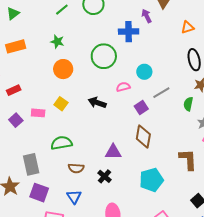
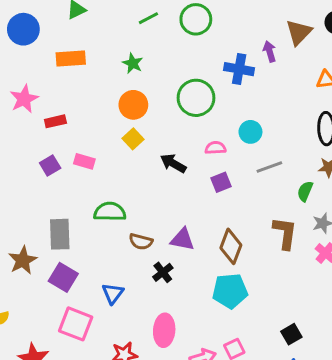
yellow square: (61, 104) -> (133, 139), moved
purple square: (141, 108) -> (221, 182), moved
brown diamond: (143, 137) -> (231, 246), moved
brown L-shape: (188, 160) -> (285, 233), moved
brown semicircle: (76, 168) -> (141, 242), moved

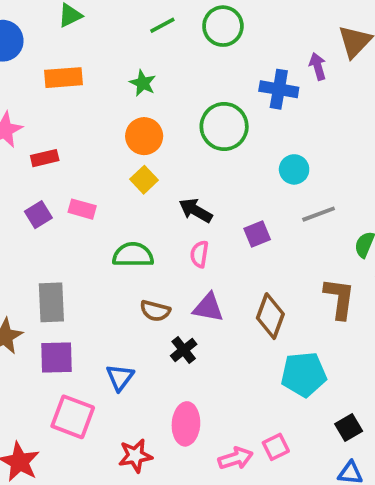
pink semicircle: (216, 148) -> (199, 254), moved, turned -78
green semicircle: (110, 212) -> (133, 255), moved
purple square: (63, 277) -> (56, 357), turned -32
cyan pentagon: (230, 291) -> (304, 374), moved

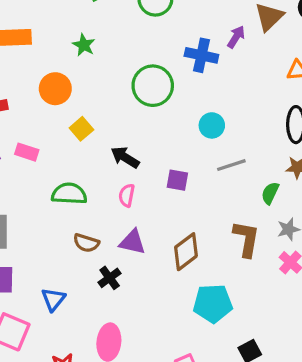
purple arrow: (318, 66) -> (236, 37), turned 45
orange circle: (144, 136) -> (55, 89), moved
purple square: (257, 234) -> (177, 180), turned 30
brown diamond: (270, 316) -> (186, 252), turned 30

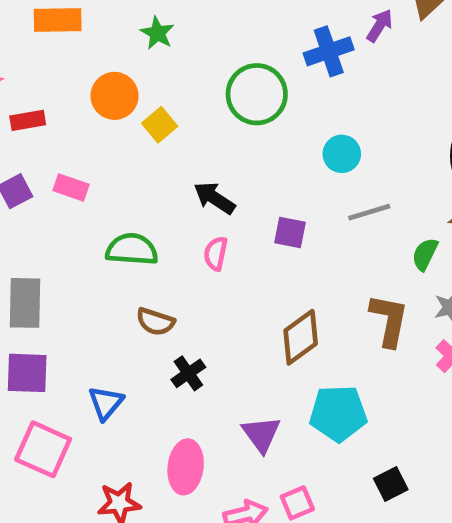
blue cross: (201, 55) -> (329, 51), turned -32
yellow square: (81, 129) -> (160, 125), moved
purple triangle: (132, 242) -> (261, 434), moved, turned 40

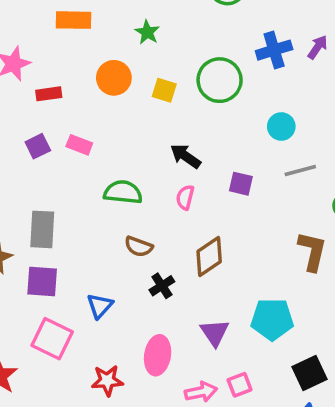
purple arrow: (380, 25) -> (318, 47), moved
yellow square: (160, 125) -> (164, 90), moved, turned -35
brown diamond: (301, 337) -> (209, 256), moved
black square: (391, 484) -> (310, 373), size x1.4

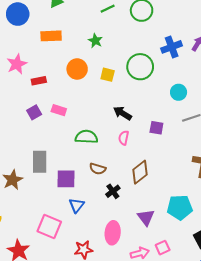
purple square: (42, 282) -> (66, 179), moved

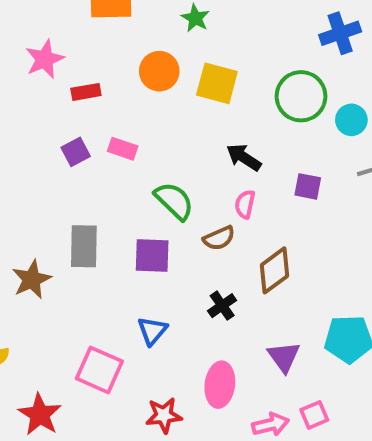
green circle: (140, 67) -> (301, 96), moved
yellow square: (108, 75) -> (217, 83), size x1.5
green semicircle: (86, 137) -> (174, 201), turned 40
brown semicircle: (98, 169) -> (219, 238), moved, turned -42
purple square: (66, 179) -> (152, 255), moved

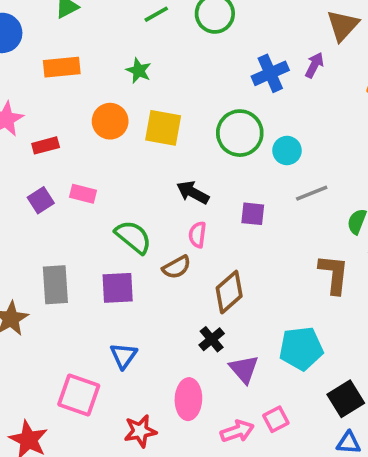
black cross: (222, 306) -> (212, 339), moved

